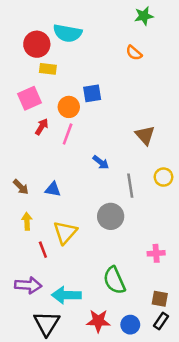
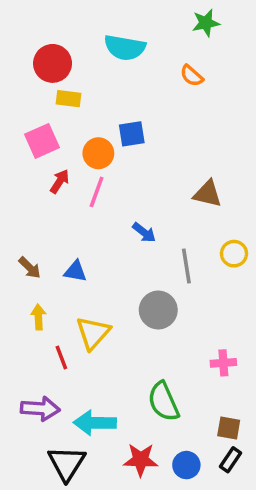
cyan semicircle: (68, 33) -> (125, 48), moved
brown triangle: (145, 135) -> (208, 194), turned -35

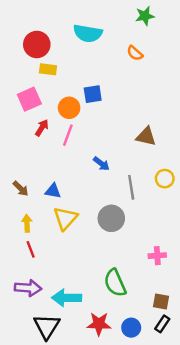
yellow triangle: (93, 333) -> (65, 218), moved
red line: (61, 358) -> (31, 249), moved

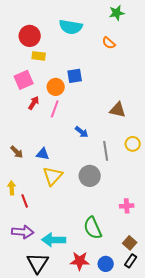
yellow arrow: (27, 223) -> (12, 188), moved
brown square: (161, 302) -> (130, 243), turned 32

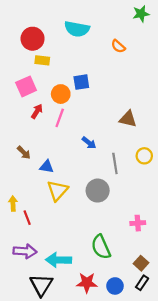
green star: (117, 13) -> (141, 14), moved
brown arrow: (17, 152) -> (24, 153), moved

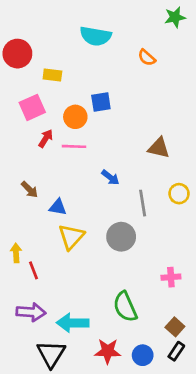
red circle: (33, 39) -> (17, 54), moved
pink line: (60, 118) -> (74, 146), turned 72

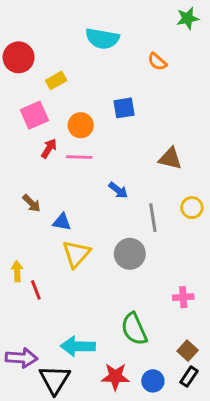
yellow rectangle: (52, 75) -> (56, 80), turned -36
blue square: (101, 102) -> (124, 108), moved
purple arrow: (31, 312) -> (21, 358), moved

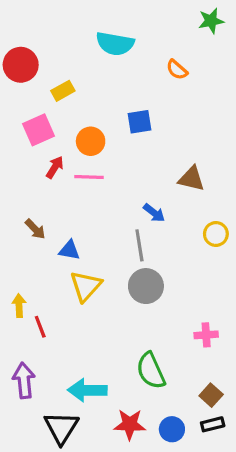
blue arrow: (118, 190) -> (154, 213), moved
gray line: (153, 218) -> (139, 245), moved
purple arrow: (21, 358) -> (24, 380), moved, turned -100
black rectangle: (189, 377) -> (213, 424), turned 42

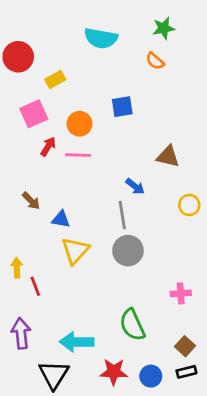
green star: (211, 21) -> (164, 28), moved

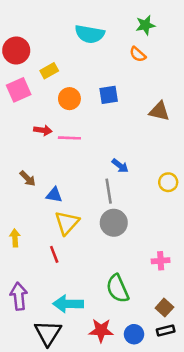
pink square: (34, 114) -> (19, 90), moved
orange circle: (79, 124) -> (69, 99), moved
red arrow: (48, 147) -> (43, 130), turned 66
brown triangle: (168, 157) -> (159, 111), moved
red line: (35, 286) -> (54, 254), moved

